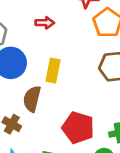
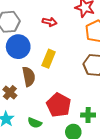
brown semicircle: (32, 99) -> (29, 77), turned 144

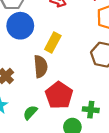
brown semicircle: (29, 77) -> (41, 66), moved
green semicircle: (35, 123) -> (30, 113), turned 104

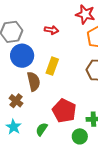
brown semicircle: (41, 66) -> (34, 81), moved

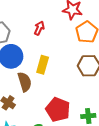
red arrow: (52, 30) -> (39, 28), turned -72

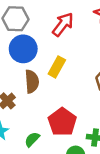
red arrow: (39, 28) -> (63, 24), size x1.5

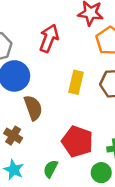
yellow rectangle: (57, 67) -> (76, 82), moved

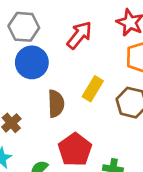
brown semicircle: (33, 108) -> (56, 104), moved

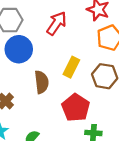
red pentagon: (75, 150) -> (76, 108), moved

